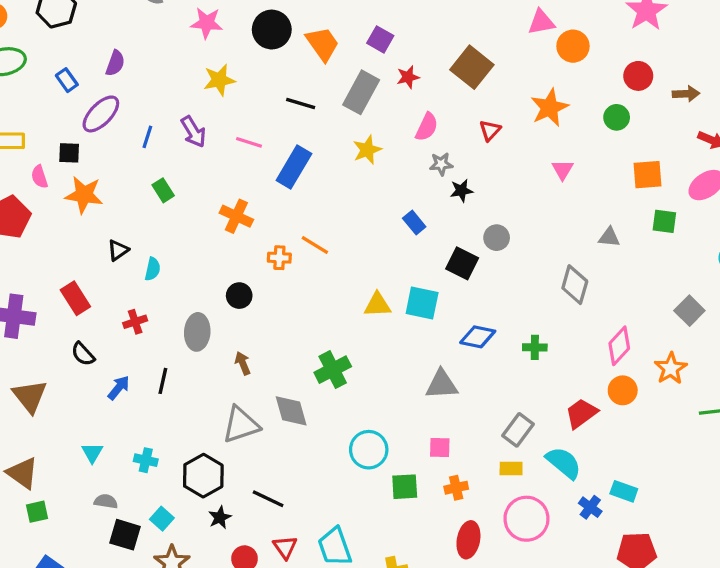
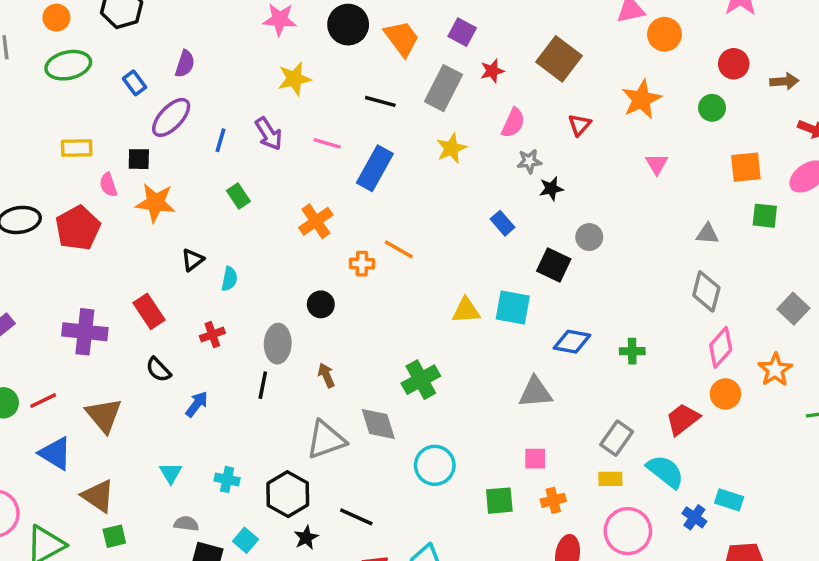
orange cross: (236, 216) -> (316, 221), turned 32
gray diamond: (575, 285) -> (706, 291), moved
black line: (163, 381) -> (263, 385), moved
cyan circle: (369, 450) -> (435, 465), moved

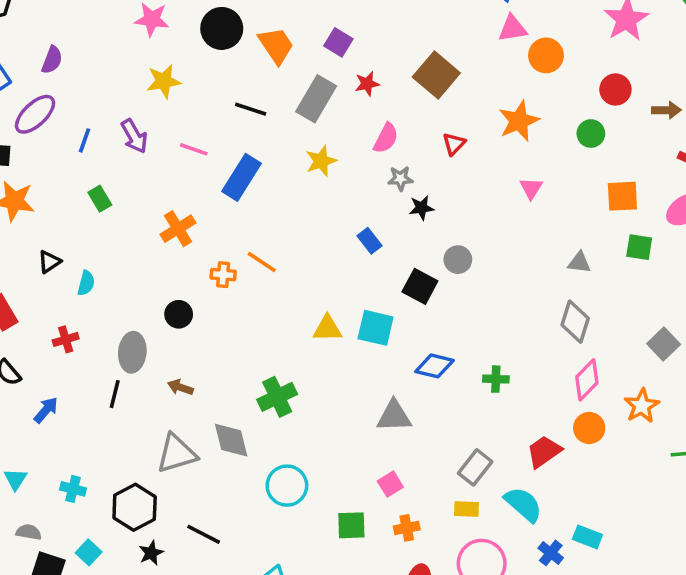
brown arrow: (326, 375) -> (180, 387), turned -50
pink square: (535, 459) -> (390, 484), turned -35

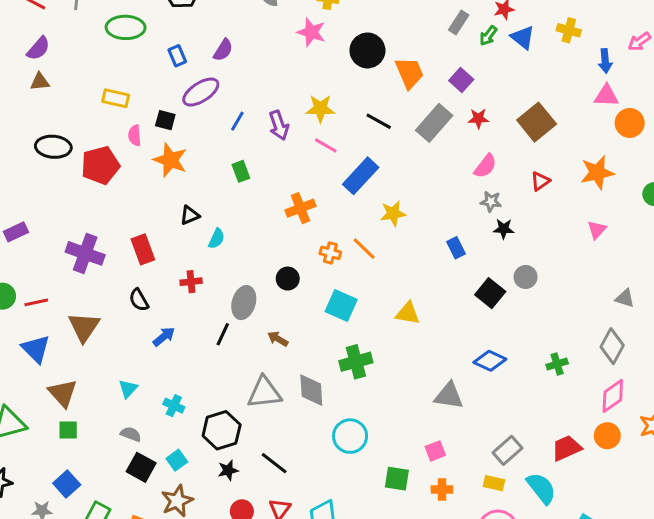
yellow star: (164, 81) -> (320, 109), moved
yellow star: (321, 161) -> (393, 213), moved
cyan square: (376, 328) -> (341, 306), moved
green cross: (496, 379) -> (557, 364), moved, turned -30

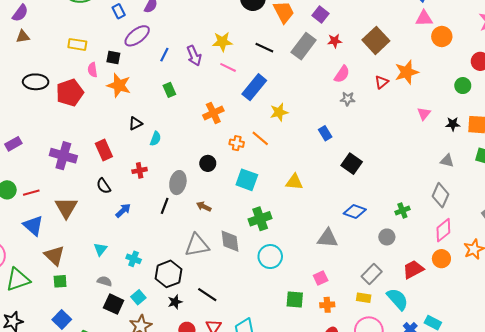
orange star: (597, 173) -> (407, 72), moved
black star: (504, 229) -> (453, 124), moved
gray circle: (526, 277) -> (387, 237), moved
cyan circle: (350, 436) -> (270, 257), moved

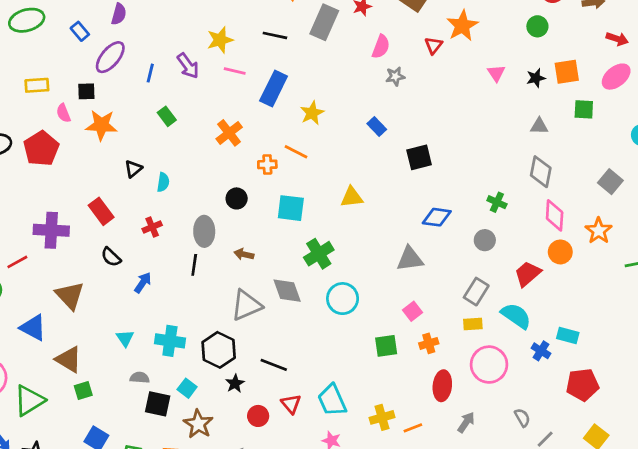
black square: (352, 164) -> (419, 157), turned -36
red line: (31, 193) -> (17, 262), moved
green cross: (402, 211) -> (497, 202), turned -32
pink diamond: (443, 230) -> (555, 215), turned -35
cyan cross: (134, 259) -> (170, 341), size x1.5

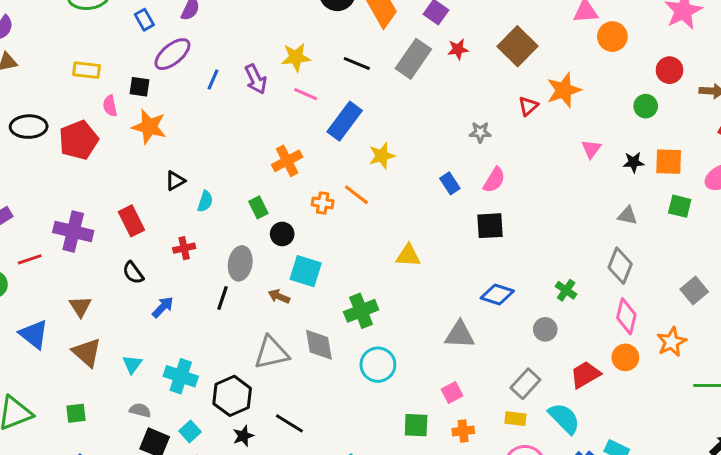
pink semicircle: (381, 47) -> (494, 180), moved
green rectangle: (167, 116) -> (258, 207), moved
cyan square: (291, 208) -> (306, 271), moved
brown triangle: (70, 295) -> (80, 306), size x0.7
brown triangle: (69, 360) -> (87, 352), moved

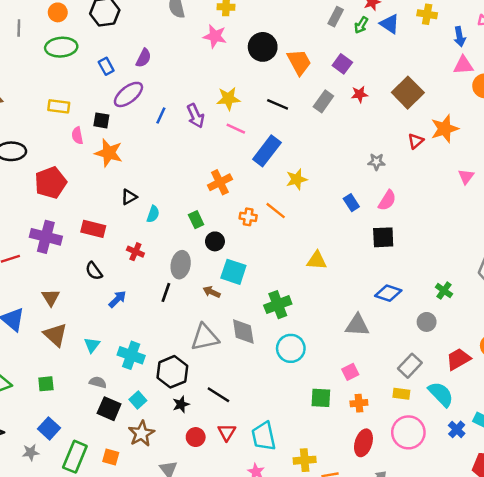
gray rectangle: (413, 59) -> (323, 101), size x0.7
red pentagon: (79, 140) -> (51, 183), moved
red rectangle: (131, 221) -> (93, 229), turned -50
red cross: (184, 248) -> (135, 252), turned 35

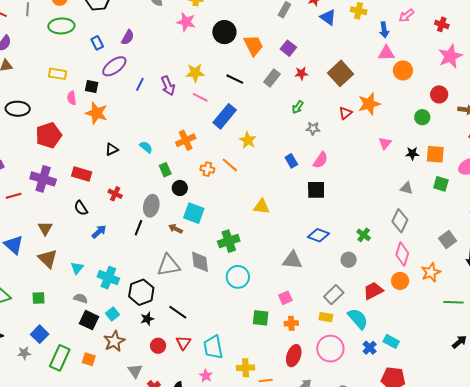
green arrow: (361, 25) -> (298, 107), moved
yellow star: (297, 179) -> (248, 140), turned -30
cyan semicircle: (153, 214) -> (146, 147), moved, turned -72

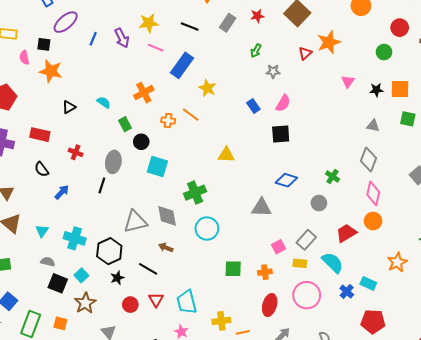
brown arrow: (176, 229) -> (166, 248), moved
orange star: (431, 272) -> (397, 262), moved
pink square: (285, 298) -> (278, 247), moved

